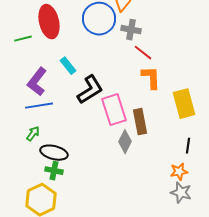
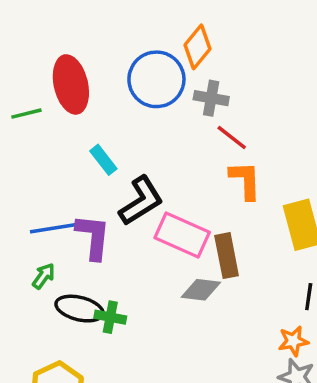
purple L-shape: (37, 82) -> (93, 237), moved, turned 148
pink rectangle: (114, 110) -> (182, 235), turned -48
gray diamond: (125, 142) -> (201, 290), turned 70
green cross: (54, 171) -> (110, 317), moved

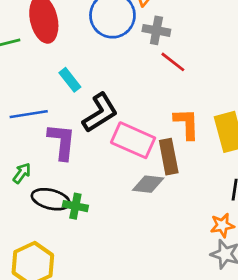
orange L-shape: (245, 180) -> (187, 124), moved
blue line: (54, 228) -> (29, 114), moved

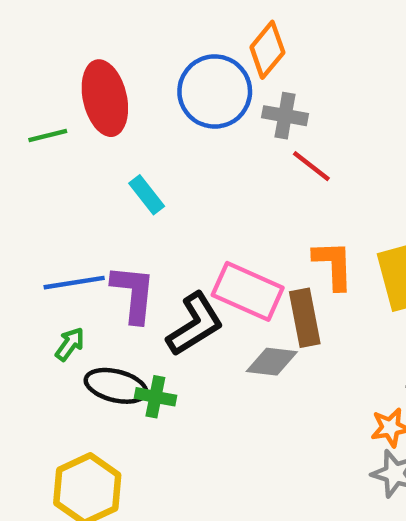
black L-shape: (100, 113) -> (195, 324), moved
blue line: (29, 114) -> (74, 283), moved

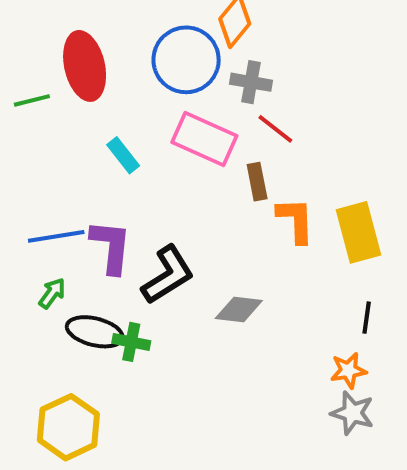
pink rectangle: (248, 291) -> (204, 139), moved
brown rectangle: (305, 318) -> (257, 182), moved, size x0.7

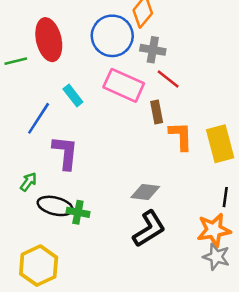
blue line: (56, 236) -> (39, 118), moved, turned -48
black L-shape: (168, 275) -> (149, 229), moved
orange star: (348, 370) -> (214, 230), size x1.5

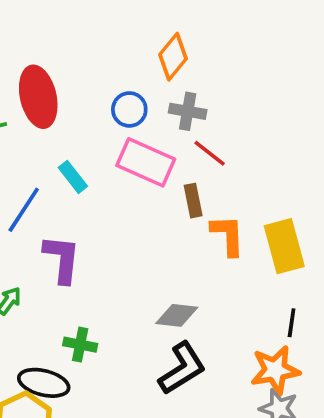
blue circle: (112, 36) -> (129, 109), moved, size x0.6
black ellipse: (55, 206) -> (44, 383), moved

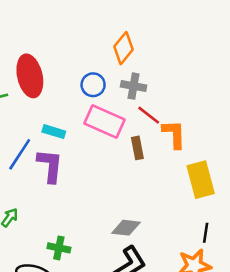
cyan rectangle: (73, 177) -> (54, 132), turned -35
orange L-shape: (228, 235) -> (174, 134), moved
purple L-shape: (62, 259) -> (50, 166), moved

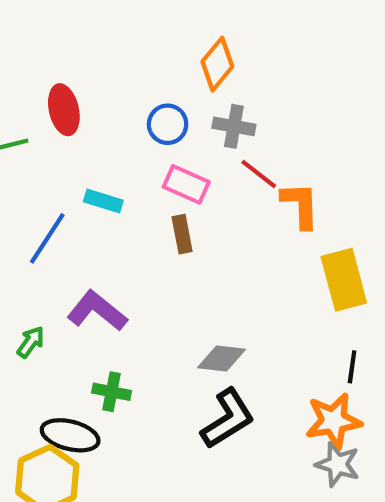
red ellipse: (30, 76) -> (64, 110), size x0.7
pink rectangle: (104, 121) -> (186, 184), size x0.7
brown rectangle: (137, 148) -> (182, 234), moved
purple L-shape: (50, 166) -> (97, 311), moved, turned -57

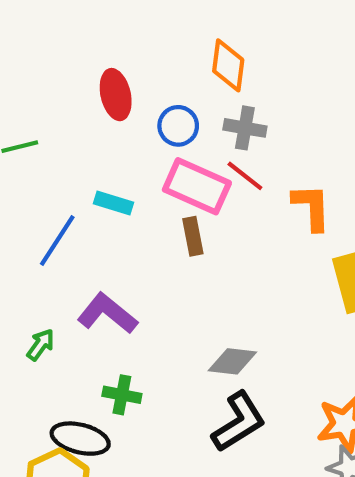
orange diamond: (217, 64) -> (228, 65), turned -32
red ellipse: (64, 110) -> (116, 95), moved
red line: (259, 174) -> (245, 176), moved
pink rectangle: (186, 184) -> (197, 186), size x1.4

